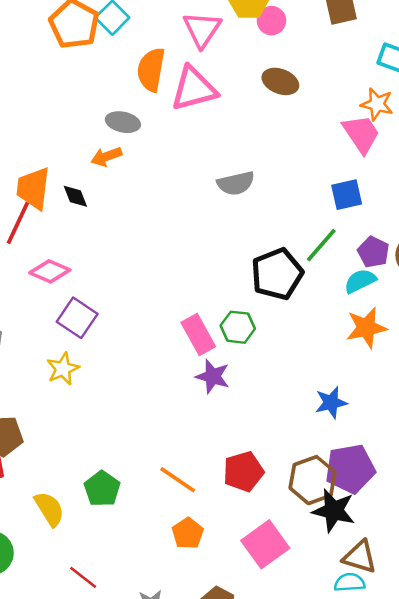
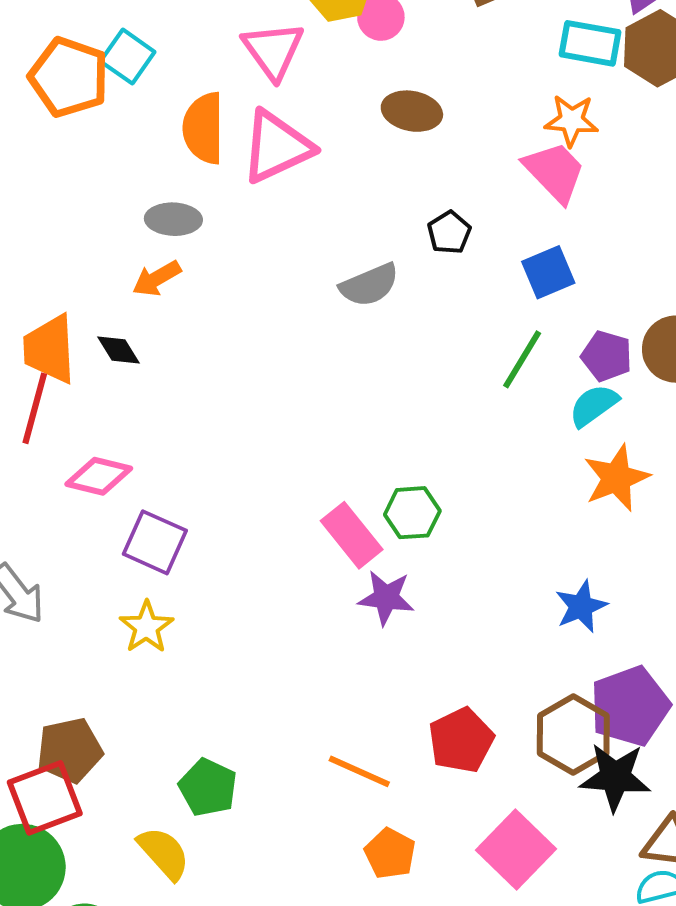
black pentagon: (277, 274) -> (449, 233), moved, size x0.5
green pentagon: (102, 489) -> (208, 787), moved

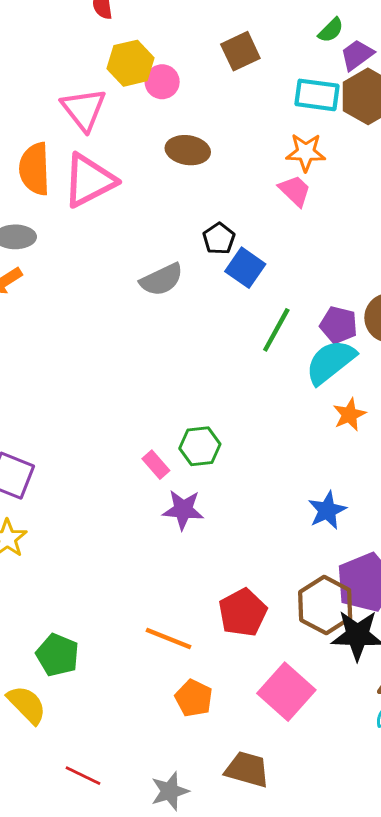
pink trapezoid: (555, 172) -> (295, 191), size x0.7
blue square: (548, 272) -> (245, 268), moved, turned -30
cyan semicircle: (594, 405) -> (330, 362), size x1.4
orange star: (616, 478) -> (349, 415), size x0.7
pink rectangle: (352, 535) -> (156, 465), size x0.6

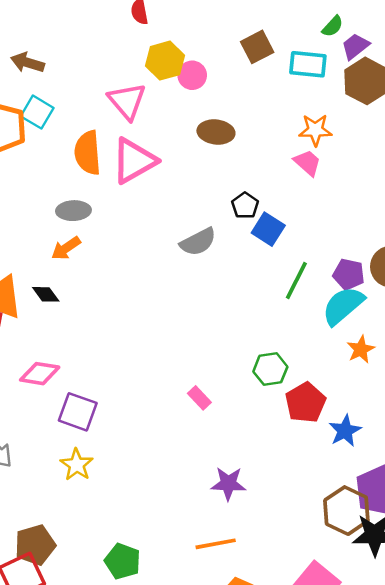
cyan rectangle: (317, 95) -> (308, 64), moved
green hexagon: (200, 446) -> (270, 369), moved
purple star: (183, 510) -> (228, 484), moved
red pentagon: (243, 613) -> (305, 403), moved
orange line: (169, 639) -> (216, 544), turned -30

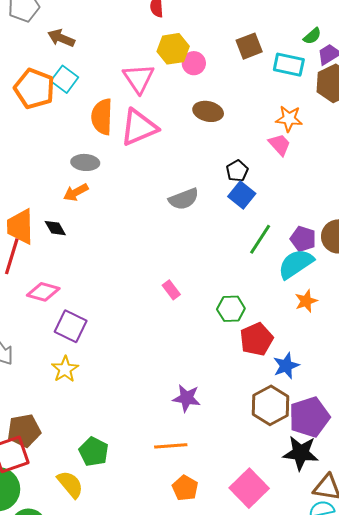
black pentagon: (245, 205) -> (237, 171), moved
pink rectangle: (199, 398) -> (171, 290), moved
brown hexagon: (346, 511) -> (270, 405), moved

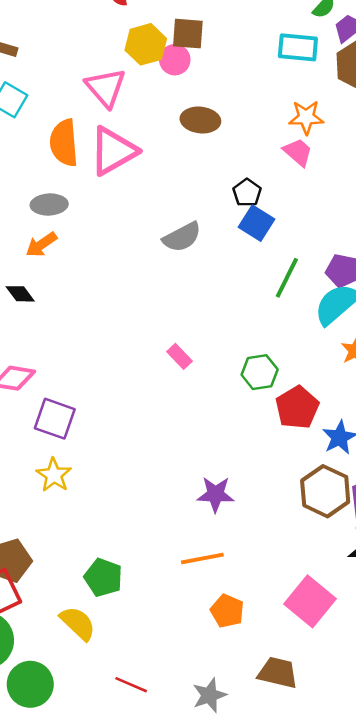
brown square: (249, 46) -> (188, 34), moved, turned 32

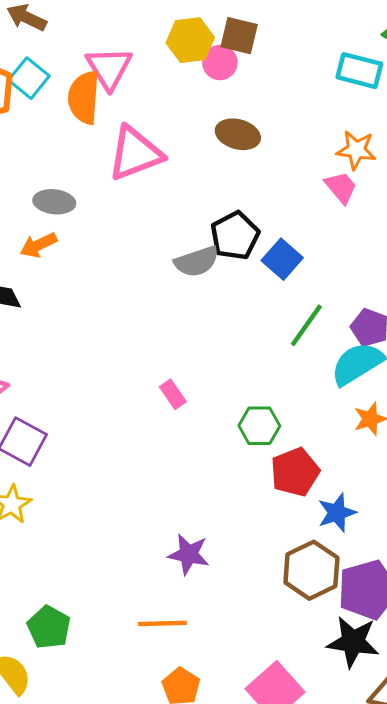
pink triangle: (106, 88) -> (109, 68), moved
orange semicircle: (64, 143) -> (84, 97), moved
black pentagon: (247, 193) -> (235, 236), moved, size x1.5

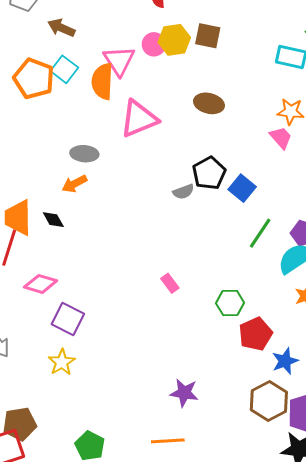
pink circle: (220, 63) -> (154, 44), moved
gray semicircle: (197, 262) -> (183, 192), size x0.7

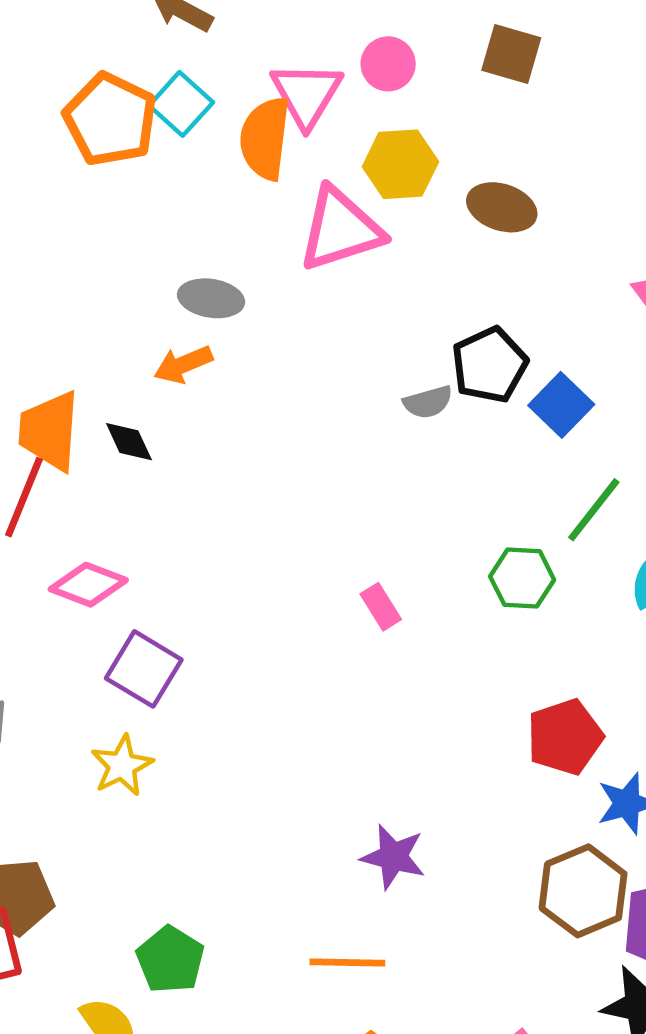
yellow hexagon: (174, 40) -> (400, 164), moved
green hexagon: (230, 303) -> (522, 578), moved

